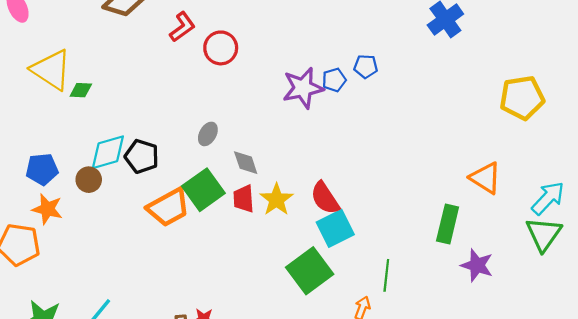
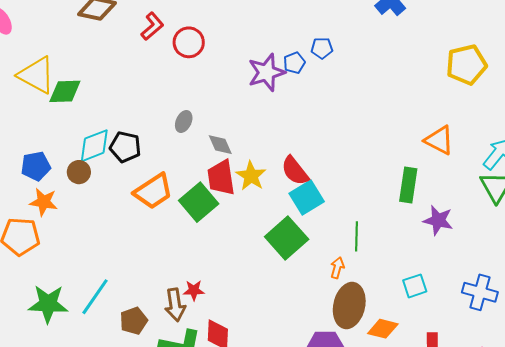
green diamond: (81, 90) -> (65, 91), size x1.6
green square: (203, 190) -> (199, 202), moved
red trapezoid: (244, 199) -> (221, 178), size x1.4

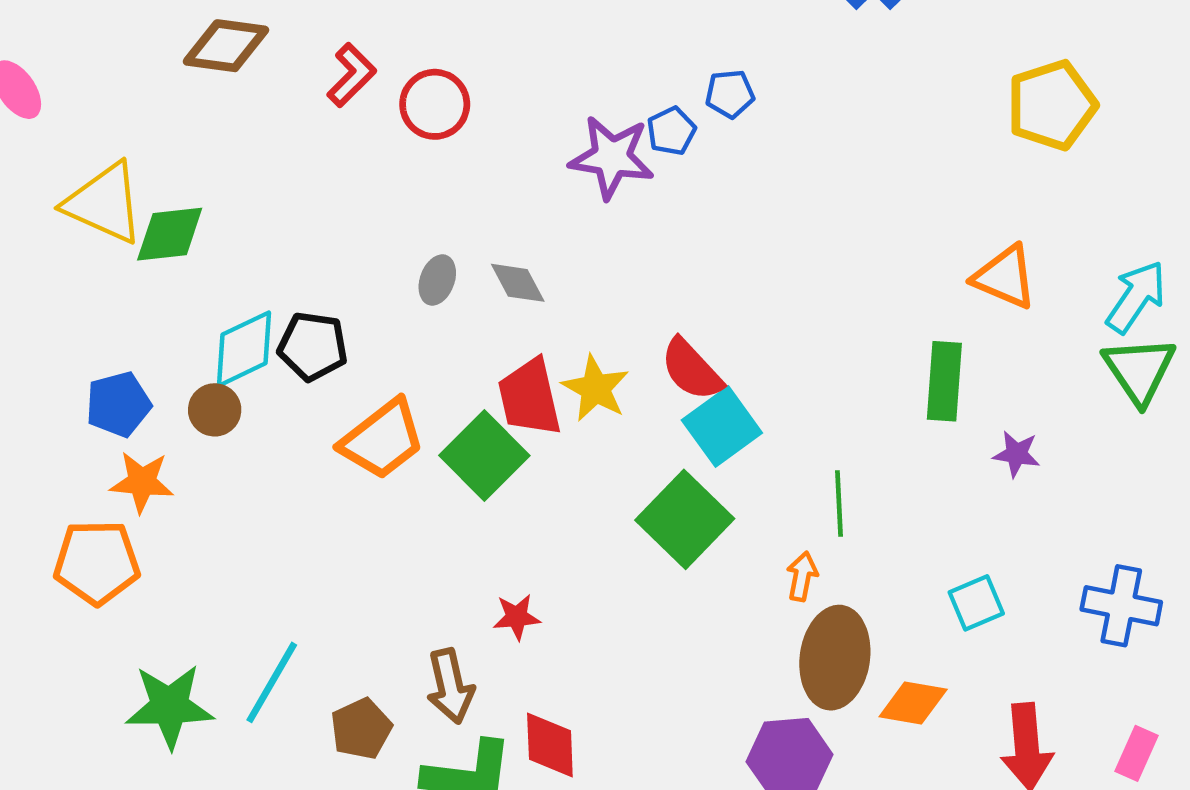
purple star: (266, 72) -> (612, 157), turned 30
gray diamond: (220, 145) -> (518, 283), moved
purple star: (438, 220) -> (1017, 454), size x0.7
red star: (194, 290) -> (517, 617), moved

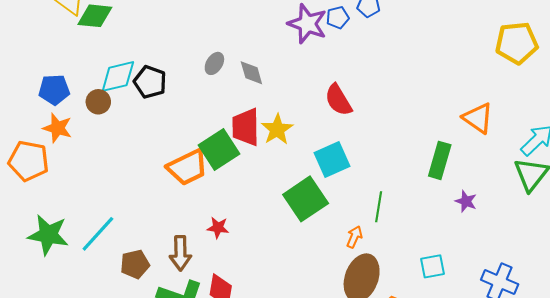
red semicircle: (692, 370) -> (338, 100), moved
orange trapezoid: (382, 439) -> (187, 167), moved

